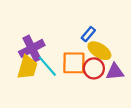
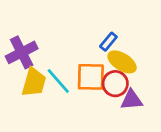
purple cross: (32, 48) -> (22, 52), moved
purple triangle: (115, 72) -> (132, 100), moved

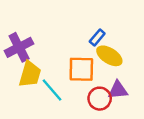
cyan line: (58, 81) -> (52, 90), moved
red circle: (115, 84) -> (100, 99), moved

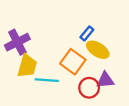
orange square: (81, 69) -> (73, 62), turned 35
cyan line: (52, 90) -> (47, 80), turned -45

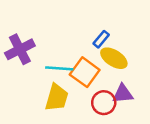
yellow trapezoid: (27, 66) -> (57, 98), moved
cyan line: (47, 80) -> (59, 68), moved

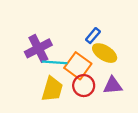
purple cross: (20, 49) -> (38, 48), moved
red circle: (104, 103) -> (84, 86), moved

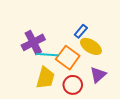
red circle: (84, 86) -> (73, 85), moved
purple triangle: (113, 86) -> (98, 75), turned -36

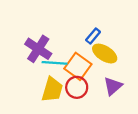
purple cross: (33, 42) -> (38, 49), turned -30
red circle: (73, 85) -> (77, 87), moved

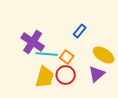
yellow ellipse: (105, 54) -> (104, 55), moved
orange square: (78, 66) -> (67, 57), size x0.6

